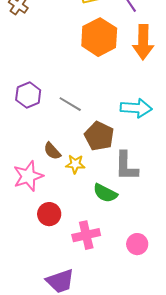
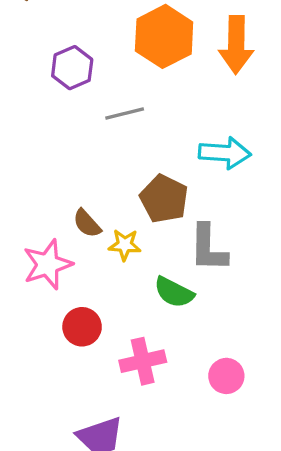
purple hexagon: (28, 95) -> (72, 68), moved
gray line: (70, 104) -> (125, 114), moved, turned -45

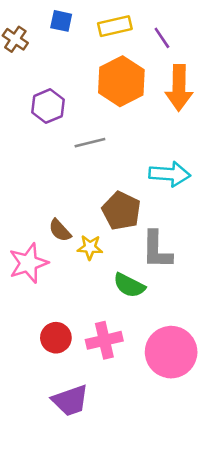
red circle: (82, 327) -> (56, 338), moved
pink circle: (226, 376) -> (171, 352), size x1.8

